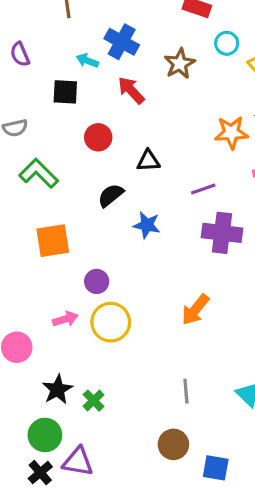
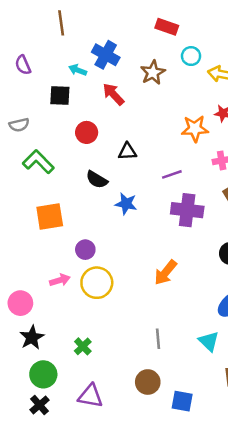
black semicircle: (111, 195) -> (97, 180), turned -110
black star: (57, 390) -> (32, 337), moved
purple triangle: (78, 462) -> (90, 396), moved

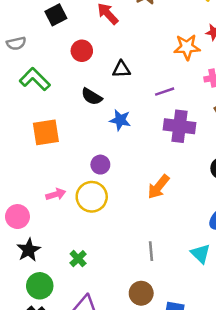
black square: (60, 96) -> (56, 15), turned -30
purple circle: (85, 250) -> (100, 165), moved

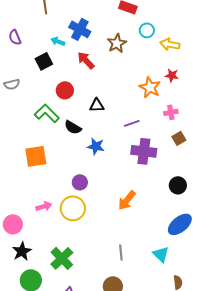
orange star: (187, 47) -> (150, 87), turned 30
green L-shape: (35, 79) -> (47, 113), moved
green cross: (78, 259) -> (62, 258), size x1.6

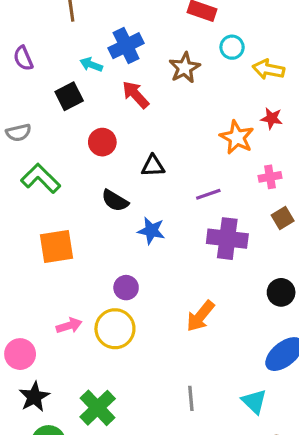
blue cross: (80, 29) -> (126, 46), turned 35
green L-shape: (47, 113) -> (41, 178), moved

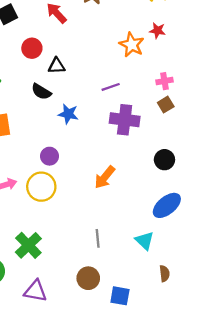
black triangle: (153, 166) -> (57, 66), moved
pink cross: (270, 177) -> (164, 81), moved

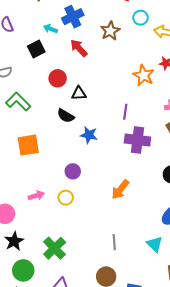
purple line: (111, 87) -> (125, 112), turned -63
yellow circle: (41, 187) -> (66, 198), size x0.6

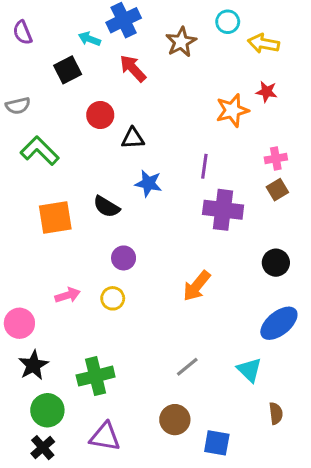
orange star: (144, 75) -> (232, 110), turned 30
black semicircle: (66, 116) -> (106, 207), moved
blue star: (89, 135) -> (148, 183), moved
gray line: (114, 242) -> (187, 367), turned 56
green cross: (55, 248) -> (96, 376), turned 30

